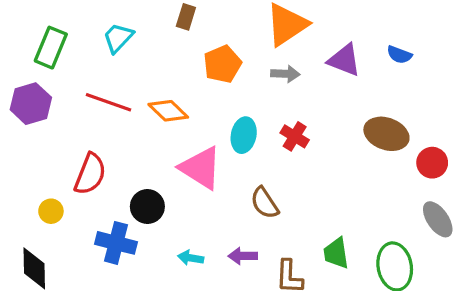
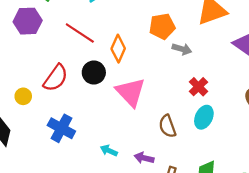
gray arrow: (285, 74) -> (182, 49), moved
orange diamond: (168, 111) -> (118, 49), turned 56
cyan ellipse: (244, 135) -> (204, 117), moved
black circle: (147, 206) -> (94, 73), moved

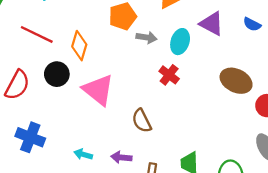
cyan ellipse: (204, 117) -> (180, 42), moved

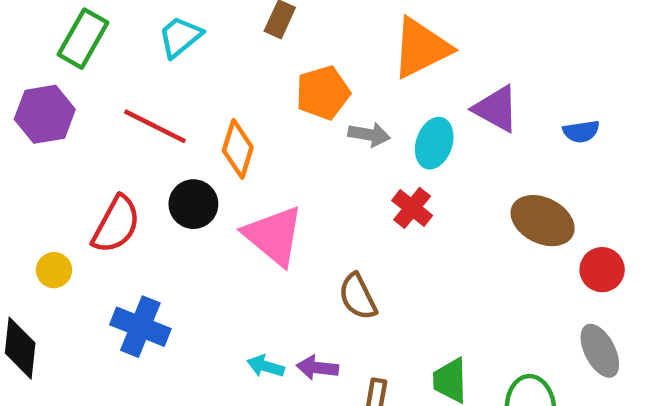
blue semicircle: (252, 24) -> (581, 131), moved, turned -36
cyan arrow: (83, 154) -> (266, 366), moved

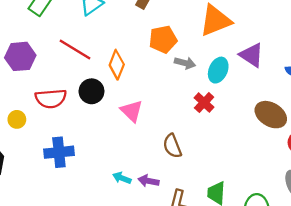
purple hexagon: (45, 114) -> (20, 56), moved
red semicircle: (116, 224) -> (51, 99), turned 52
pink triangle: (274, 236) -> (132, 111), size x0.7
blue cross: (140, 327) -> (59, 152), turned -32

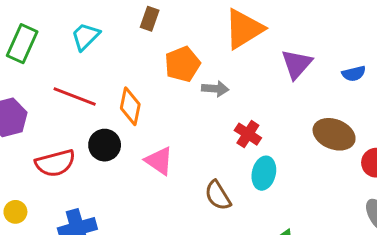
purple triangle: (252, 55) -> (297, 64), turned 48
cyan ellipse: (218, 70) -> (264, 173), moved
yellow circle: (17, 119) -> (15, 212), moved

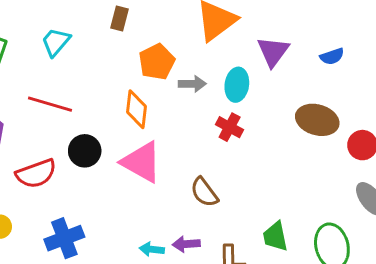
orange diamond: (130, 106) -> (136, 109), moved
pink triangle: (159, 161) -> (141, 162), size x1.4
cyan ellipse: (264, 173) -> (237, 85), moved

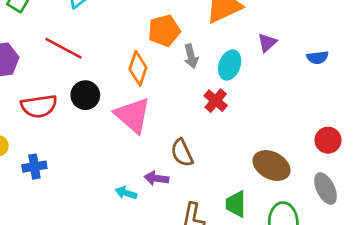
purple triangle: (273, 52) -> (267, 43), size x0.7
gray arrow: (192, 84) -> (191, 56), turned 65
brown ellipse: (317, 120) -> (271, 166), moved
blue cross: (64, 238) -> (34, 167), moved, size x0.7
purple arrow: (186, 244) -> (156, 178), moved

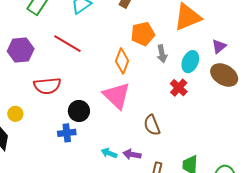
black circle: (85, 95) -> (79, 111), moved
brown ellipse: (271, 166) -> (224, 75), moved
blue cross: (34, 167) -> (67, 133), moved
purple arrow: (156, 178) -> (132, 154), moved

